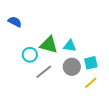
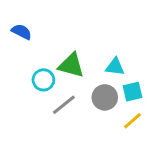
cyan triangle: (70, 46) -> (115, 67), moved

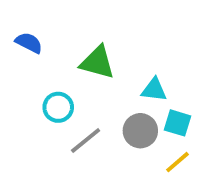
green triangle: (71, 65) -> (97, 62), moved
cyan square: (132, 92) -> (177, 123), turned 30

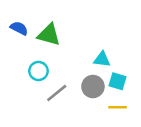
green triangle: (97, 62) -> (49, 35), moved
yellow line: (177, 162) -> (118, 107), turned 42

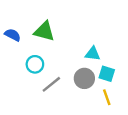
blue semicircle: (19, 28) -> (13, 35), moved
yellow line: (118, 107) -> (107, 97), turned 70

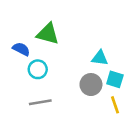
blue semicircle: (13, 35) -> (21, 49), moved
gray line: (51, 84) -> (40, 102), moved, turned 30

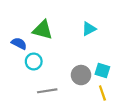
cyan triangle: (100, 58) -> (89, 29), moved, turned -35
gray line: (40, 102) -> (47, 91), moved

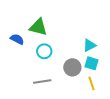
cyan triangle: (89, 29) -> (89, 45), moved
cyan circle: (34, 62) -> (44, 51), moved

